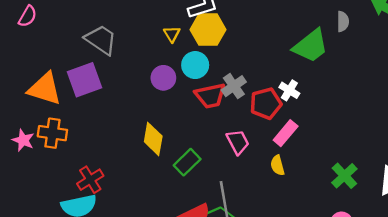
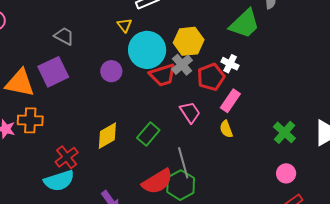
yellow hexagon: (208, 30) -> (189, 41), moved
gray trapezoid: (101, 40) -> (64, 36), size x0.7
cyan circle: (195, 65) -> (147, 50), size x1.6
purple circle: (163, 78) -> (111, 71), moved
yellow diamond: (153, 139) -> (107, 136), moved, turned 56

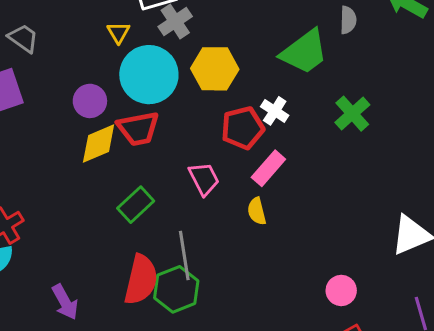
gray cross: (182, 65) -> (175, 21), moved
red trapezoid: (163, 75) -> (138, 128), moved
green cross: (284, 132) -> (352, 114), moved
yellow diamond: (107, 136) -> (99, 143), moved
red semicircle: (157, 182) -> (141, 280), turned -52

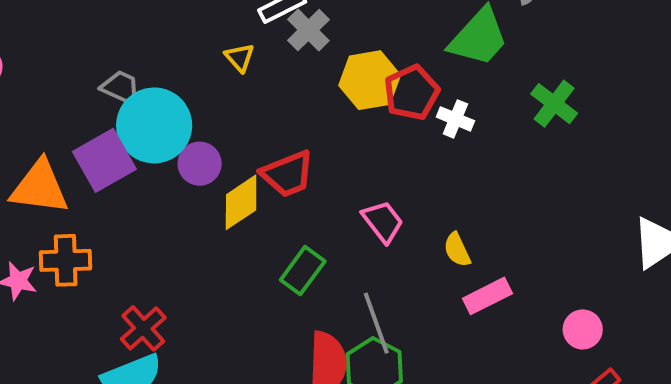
cyan circle: (149, 75) -> (154, 125), moved
purple circle: (90, 101) -> (200, 164), moved
red pentagon: (243, 128) -> (412, 93), moved
pink rectangle: (268, 168) -> (487, 296), moved, turned 33

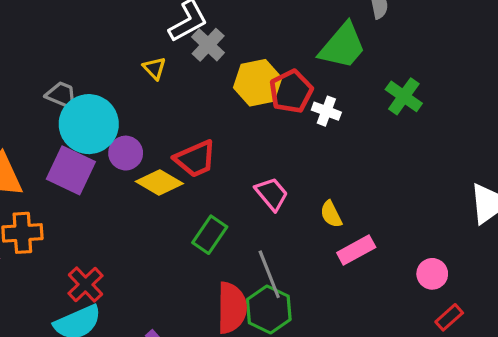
purple square: (104, 160) -> (71, 170), moved, turned -33
yellow diamond: (241, 202) -> (159, 182), turned 66

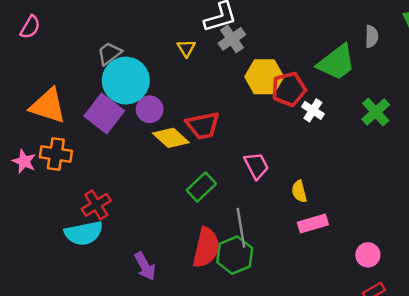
gray trapezoid: (61, 95) -> (109, 53), turned -72

